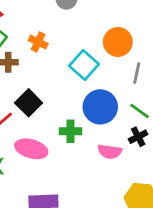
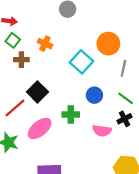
blue circle: (100, 107) -> (94, 95), size x0.6
pink ellipse: (31, 149) -> (40, 128), turned -55

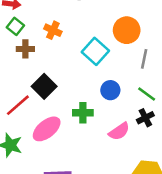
pink semicircle: (102, 131) -> (119, 131), turned -42

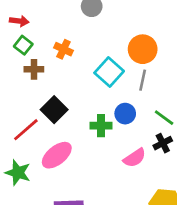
gray line: (144, 59) -> (143, 80), moved
green cross: (83, 113) -> (101, 126), moved

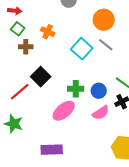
orange circle: (143, 49) -> (104, 20), moved
gray line: (143, 80) -> (106, 45), moved, turned -63
blue circle: (125, 114) -> (99, 91), moved
pink ellipse: (57, 155) -> (64, 111), moved

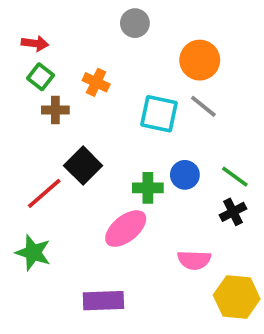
cyan square: (82, 49) -> (159, 114), turned -30
blue circle: (99, 91) -> (185, 175), moved
pink semicircle: (101, 113) -> (194, 260), moved, turned 36

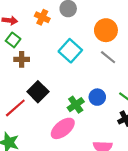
orange cross: (96, 82) -> (42, 17), moved
cyan square: (159, 114) -> (70, 51), moved, turned 30
green cross: (148, 188) -> (76, 105), turned -35

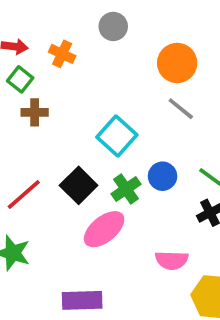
orange cross: (42, 17) -> (62, 54), moved
cyan square: (70, 51) -> (117, 136), moved
black square: (38, 92) -> (79, 185), moved

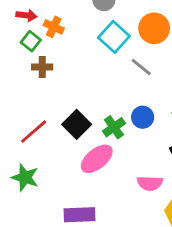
orange cross: (62, 54) -> (54, 27), moved
gray line: (181, 109) -> (141, 67), moved
cyan square: (117, 136) -> (114, 37), moved

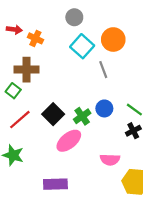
green square: (31, 41) -> (13, 91), moved
brown cross: (42, 67) -> (27, 70), size x1.5
gray line: (141, 67) -> (103, 70), turned 30

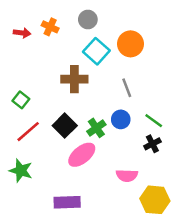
orange cross: (35, 38) -> (50, 27), moved
brown cross: (27, 70) -> (74, 79), moved
gray line: (103, 70) -> (127, 88), moved

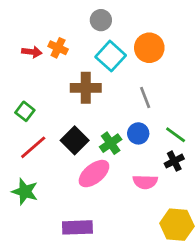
orange cross: (50, 27) -> (58, 48), moved
red arrow: (22, 33) -> (32, 52), moved
pink semicircle: (127, 175) -> (145, 182), moved

